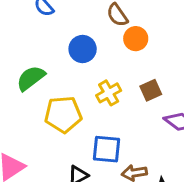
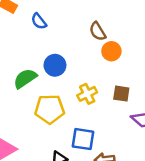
blue circle: (83, 49) -> (55, 65), moved
brown square: (151, 90) -> (121, 94), turned 30

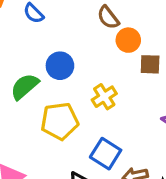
brown square: (121, 94) -> (150, 64), moved
blue square: (83, 139) -> (106, 154), turned 30

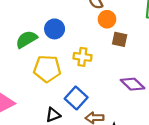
yellow cross: (104, 97) -> (82, 57), turned 30

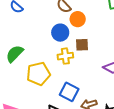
blue circle: (55, 29) -> (60, 33), moved
brown square: (120, 39) -> (82, 45), moved

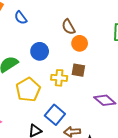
blue circle: (60, 33) -> (40, 51), moved
yellow pentagon: (38, 74) -> (28, 90), turned -30

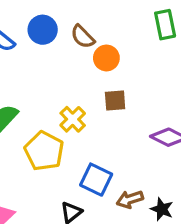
blue circle: (40, 51) -> (43, 30), moved
yellow cross: (59, 78) -> (73, 119), moved, turned -35

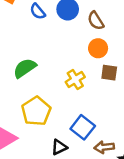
orange circle: (106, 58) -> (98, 48), moved
yellow pentagon: (44, 151) -> (36, 111), moved

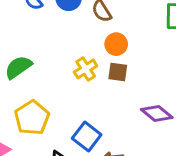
orange circle: (98, 48) -> (116, 44), moved
yellow cross: (75, 79) -> (86, 69), moved

